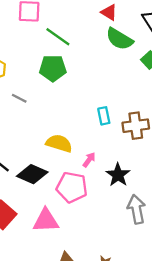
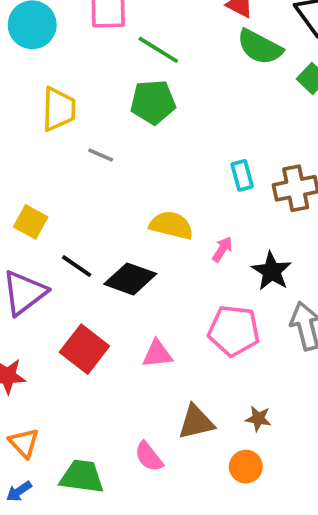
pink pentagon: (72, 187) -> (234, 331), moved
pink triangle: (46, 220) -> (157, 354), size x0.7

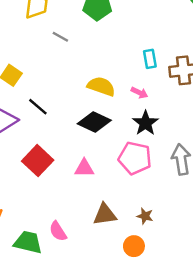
pink arrow: (222, 249) -> (139, 93), moved, turned 77
black star: (272, 271) -> (146, 123), moved
black diamond: (130, 279) -> (94, 122), moved
pink semicircle: (149, 457) -> (58, 231), moved

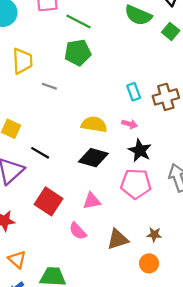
pink semicircle: (58, 231) -> (78, 231), moved

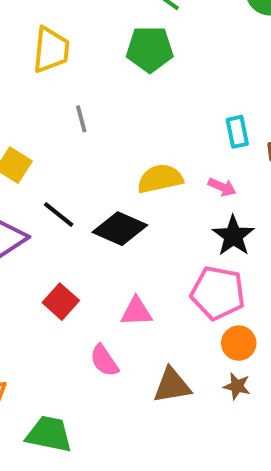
gray line: (49, 86) -> (81, 119), moved, turned 48
yellow semicircle: (94, 124) -> (160, 179), turned -30
black diamond: (93, 158) -> (120, 229), moved
red square: (49, 201) -> (61, 302), size x0.7
orange circle: (149, 263) -> (239, 343), moved

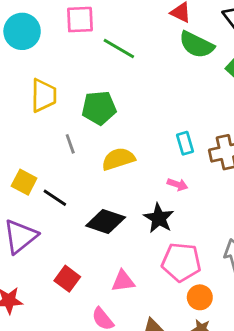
green pentagon: (150, 49) -> (99, 108), moved
yellow semicircle: (160, 179) -> (118, 159), moved
black line: (59, 214) -> (55, 198), moved
black star: (233, 236) -> (159, 218), moved

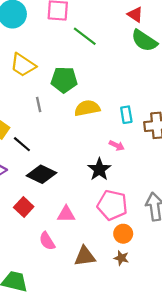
yellow trapezoid: (44, 95) -> (23, 65), turned 116
yellow semicircle: (118, 159) -> (87, 108), moved
black diamond: (106, 222) -> (42, 174), moved

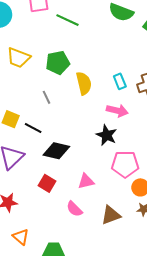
gray line: (39, 104) -> (47, 97), moved
yellow semicircle: (87, 108) -> (84, 83), turned 100
pink arrow: (117, 145) -> (117, 111), size x1.5

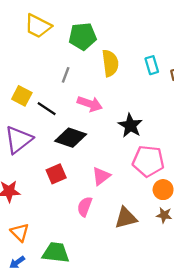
gray line: (47, 97) -> (66, 75), turned 40
pink arrow: (117, 111) -> (90, 104), moved
pink triangle: (86, 181) -> (101, 176), turned -30
red square: (47, 183) -> (56, 174), turned 30
pink semicircle: (74, 209) -> (85, 207), turned 60

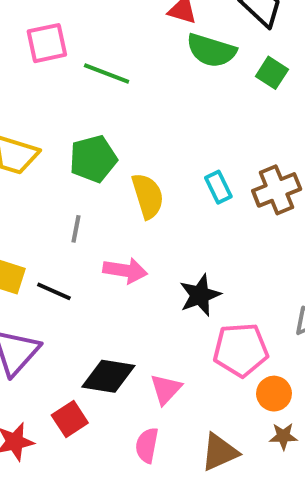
black star: (130, 125) -> (200, 295), turned 30
black diamond: (71, 138) -> (108, 376), moved
red square: (56, 174) -> (70, 419), moved

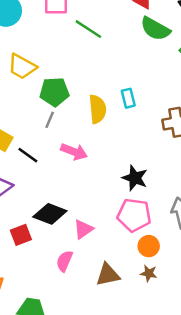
green pentagon: (93, 159) -> (54, 92), moved
cyan rectangle: (218, 187) -> (128, 98), moved
black star: (200, 295) -> (135, 178), moved, turned 30

